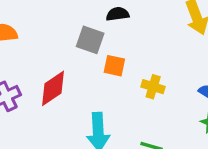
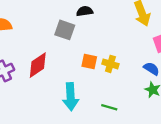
orange square: (114, 66) -> (89, 62), moved

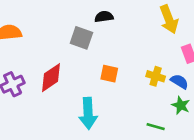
yellow cross: (110, 64) -> (156, 76), moved
green line: (109, 107) -> (156, 127), moved

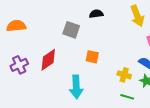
black semicircle: (104, 17) -> (96, 14), moved
yellow cross: (156, 76) -> (124, 75), moved

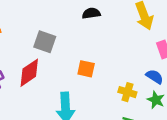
gray square: (71, 30) -> (45, 42), moved

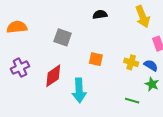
red diamond: (29, 73) -> (53, 76), moved
yellow cross: (127, 92) -> (131, 62), moved

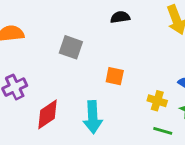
yellow cross: (131, 62) -> (157, 101), moved
red diamond: (53, 76) -> (48, 114), moved

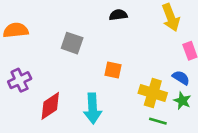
yellow cross: (157, 101) -> (153, 93), size x1.5

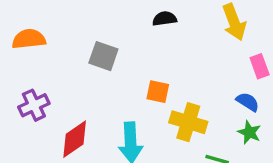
yellow cross: (153, 93) -> (188, 122), moved

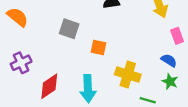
orange semicircle: (29, 39) -> (18, 17), turned 45
orange square: (158, 92) -> (98, 48), moved

